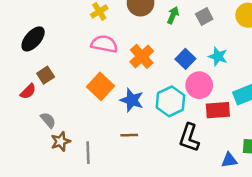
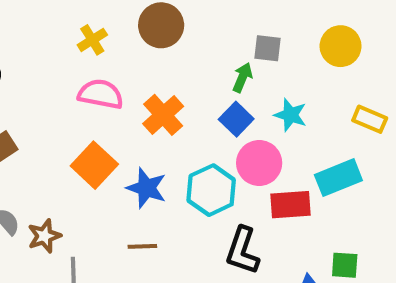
green arrow: (173, 15) -> (242, 77), moved
gray square: (204, 16) -> (268, 48), turned 35
brown star: (61, 141) -> (44, 236), moved

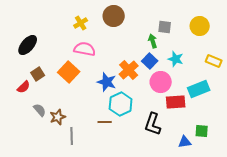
green arrow: (242, 77) -> (153, 41), turned -40
orange cross: (163, 115) -> (129, 70), moved
orange square: (94, 165) -> (69, 72), moved
blue star: (147, 188) -> (107, 82), moved
cyan hexagon: (211, 190) -> (121, 104), moved

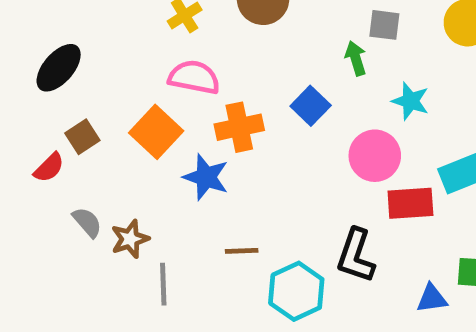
blue square: (150, 61) -> (311, 106), moved
orange cross: (129, 70) -> (239, 127), moved, turned 30
blue star: (107, 82) -> (206, 177), moved
cyan hexagon: (121, 104) -> (296, 291), moved

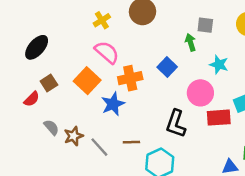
pink semicircle: (194, 77) -> (107, 52), turned 30
blue star: (206, 177) -> (113, 104), turned 30
black L-shape: (356, 256) -> (176, 124), moved
gray line: (163, 284) -> (99, 147), moved, turned -40

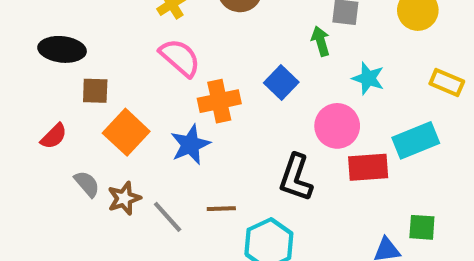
black ellipse: (37, 47) -> (62, 49), turned 55
orange square: (87, 81) -> (126, 132), moved
brown square: (49, 83) -> (95, 91), moved, turned 35

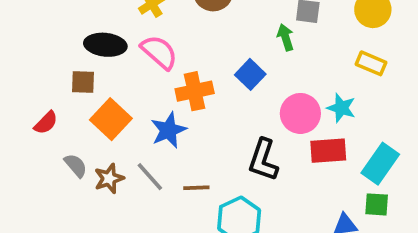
black ellipse: (62, 49) -> (105, 45), moved
cyan star: (368, 78) -> (341, 108), moved
yellow rectangle: (447, 82) -> (371, 63), moved
cyan rectangle: (416, 140) -> (380, 164), moved, turned -33
gray line: (168, 217) -> (150, 177), moved

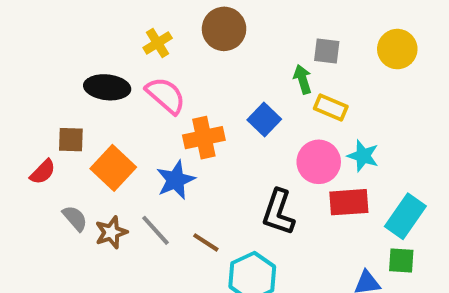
yellow rectangle: (371, 63) -> (331, 107), moved
brown square: (83, 82) -> (71, 140), moved
brown line: (196, 188) -> (206, 242), turned 35

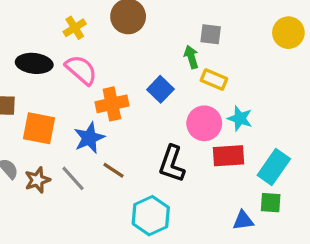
yellow circle: (397, 49) -> (288, 33), moved
orange square: (113, 168) -> (39, 128), turned -32
brown line: (206, 242) -> (114, 170), moved

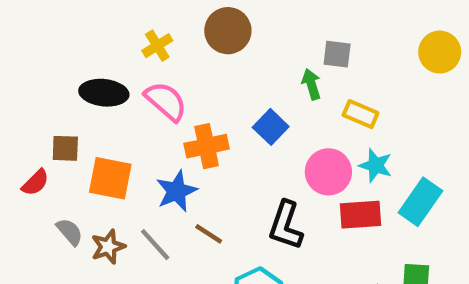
yellow rectangle: (214, 80) -> (361, 114), moved
cyan rectangle: (274, 167) -> (420, 202), moved

